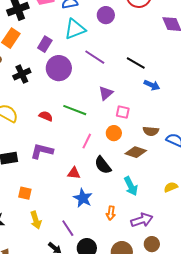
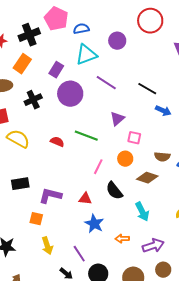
purple L-shape: (42, 151) -> (50, 196), moved
orange arrow: (111, 213) -> (122, 239), turned 80

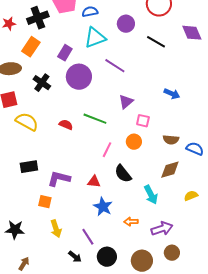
black line: (147, 89) -> (156, 42), moved
black cross: (33, 100) -> (42, 83), turned -30
brown diamond: (147, 178) -> (170, 170), moved, turned -35

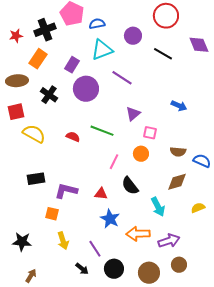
orange arrow: (131, 222) -> (138, 234), size x1.6

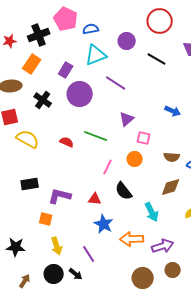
black circle: (114, 269) -> (54, 274), moved

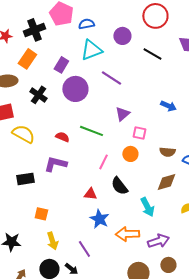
purple L-shape: (60, 196) -> (55, 164), moved

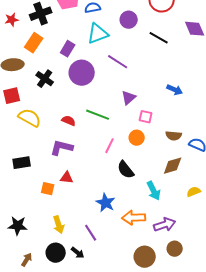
black rectangle: (25, 179) -> (22, 163), moved
red triangle: (90, 194) -> (67, 178), moved
orange square: (41, 214) -> (48, 189), moved

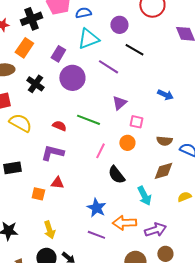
black line: (159, 38) -> (134, 50), moved
purple line: (91, 233) -> (96, 235), moved, turned -36

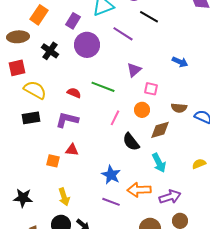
black rectangle: (12, 168) -> (31, 118), moved
brown diamond: (163, 171) -> (160, 130), moved

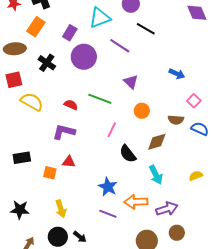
purple triangle: (134, 70) -> (131, 82), turned -35
pink square: (151, 89) -> (194, 101), moved, turned 32
orange circle: (142, 110) -> (142, 111), moved
black rectangle: (31, 118) -> (22, 158), moved

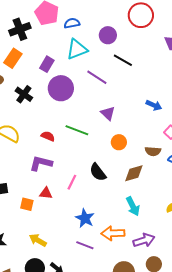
pink line: (112, 130) -> (72, 182), moved
black semicircle: (128, 154) -> (98, 172), moved
yellow arrow: (61, 209) -> (38, 240), turned 138

